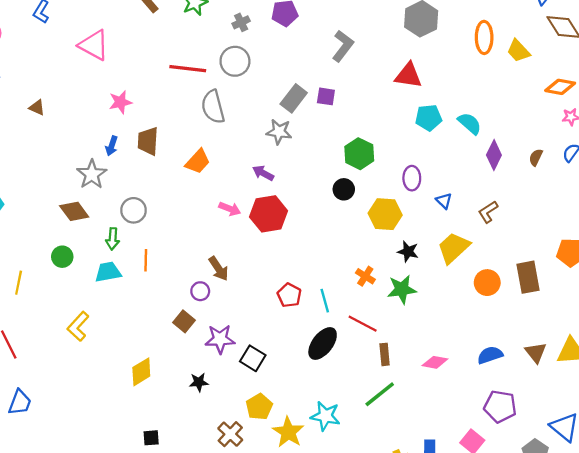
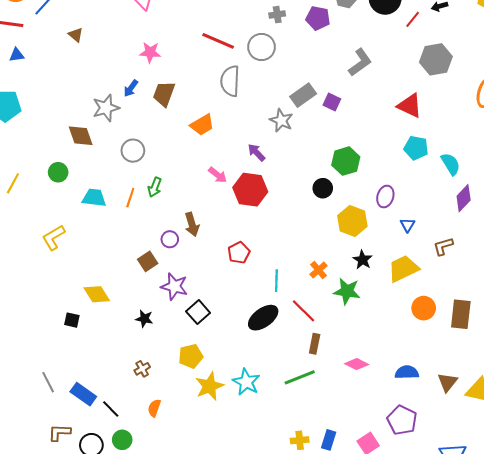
green arrow: (113, 239) -> (155, 187), moved
red pentagon: (289, 295) -> (239, 253), moved
yellow diamond: (141, 372) -> (97, 294), turned 72
brown cross: (230, 434) -> (142, 369), moved, size x0.7
black square: (151, 438) -> (72, 320), moved

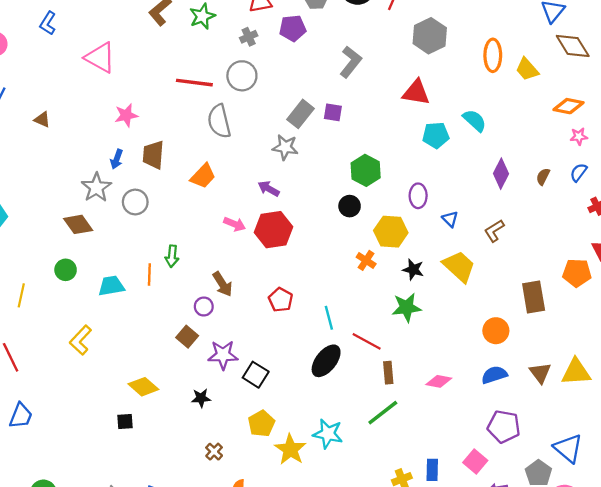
gray circle: (133, 151) -> (135, 202), moved
cyan semicircle: (451, 164) -> (475, 120), moved
yellow trapezoid: (403, 269) -> (459, 266), turned 84
orange cross: (318, 270) -> (366, 260), moved
orange circle: (424, 308) -> (496, 331), moved

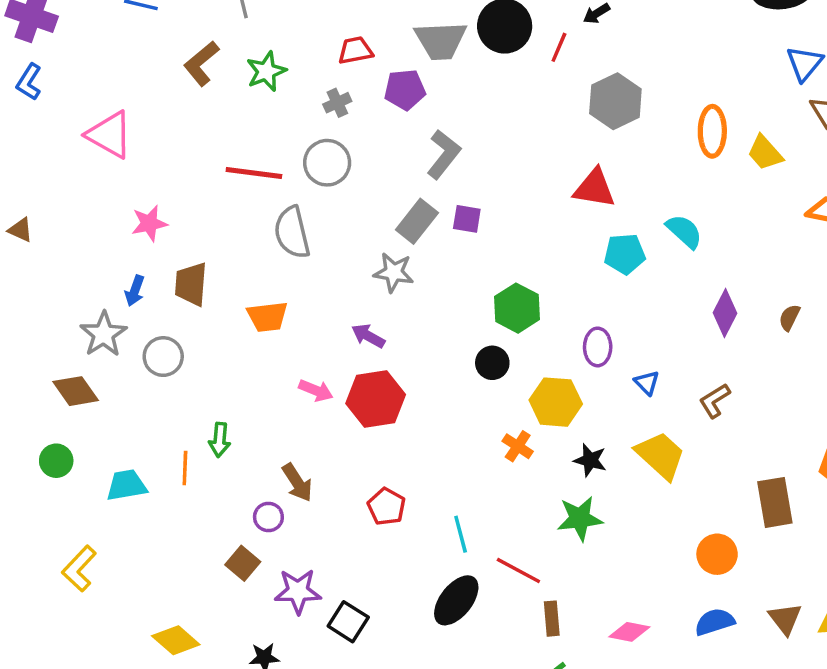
gray L-shape: (351, 62) -> (444, 154), moved
orange trapezoid: (203, 176) -> (267, 317), turned 40

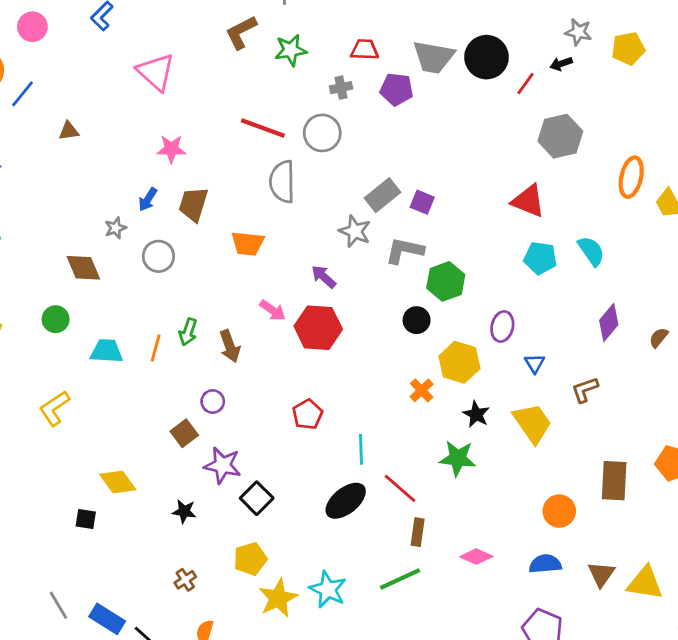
gray L-shape: (444, 154) -> (404, 250), moved, turned -129
brown triangle: (20, 230) -> (69, 131), turned -45
gray star: (104, 334) -> (116, 228), size x0.6
brown arrow: (297, 483) -> (230, 346), moved

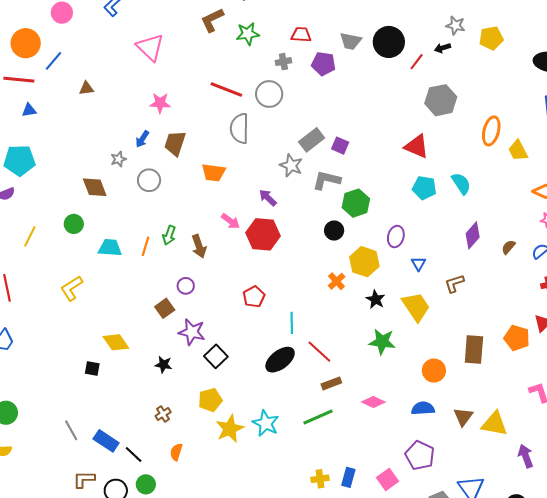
gray trapezoid: (434, 57) -> (351, 41), size x0.7
green star: (458, 458) -> (382, 342), moved
brown rectangle: (418, 532) -> (331, 383), turned 60

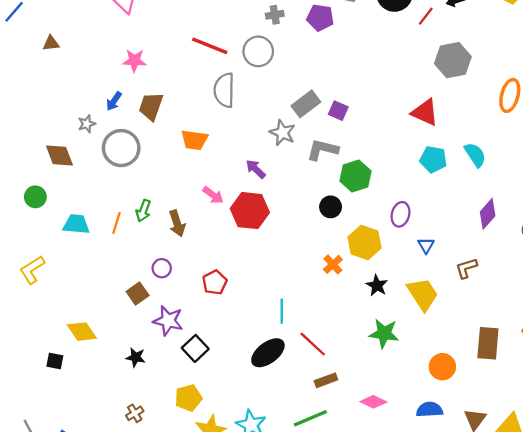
gray circle: (149, 180) -> (121, 148), size x1.4
red pentagon: (254, 297) -> (215, 282), moved

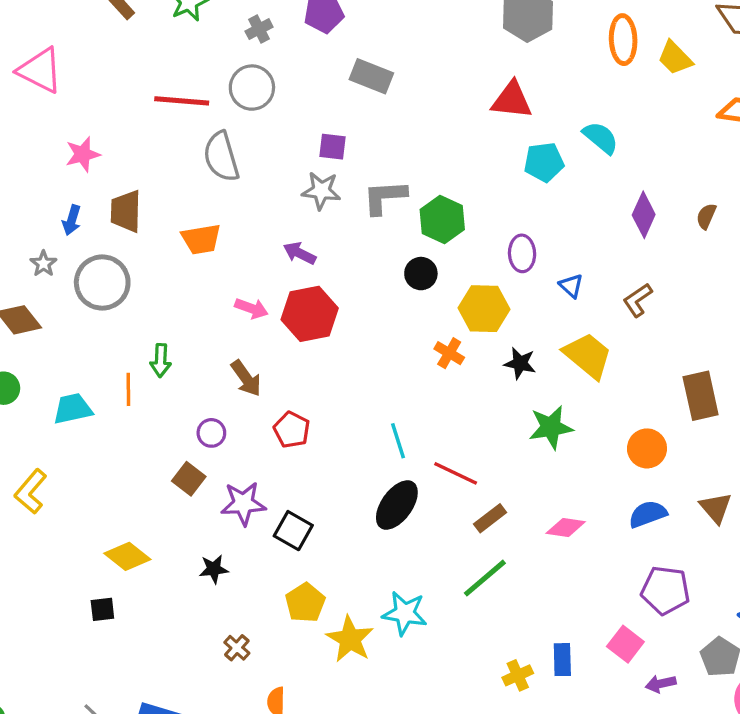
gray rectangle: (306, 104) -> (371, 76), moved, turned 76
purple square: (338, 111) -> (332, 147), moved
brown arrow: (177, 223) -> (246, 378), moved

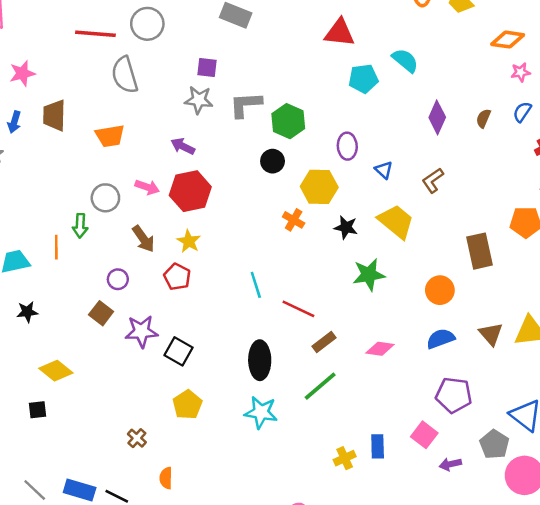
gray circle: (102, 283) -> (105, 198), moved, size x0.7
black ellipse: (397, 505) -> (260, 360), moved, turned -36
black star: (214, 569) -> (27, 312), moved
yellow star: (350, 639) -> (189, 241), moved, size x0.7

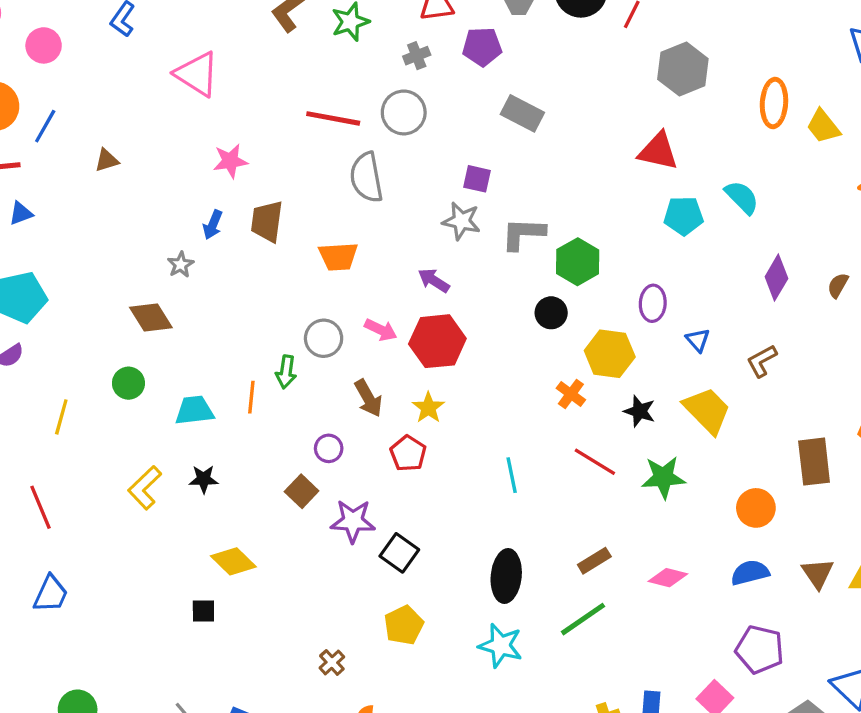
red line: (298, 309) -> (595, 462), moved

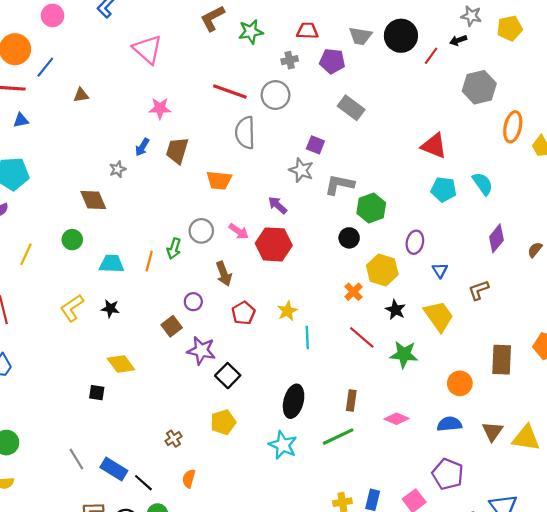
gray hexagon: (683, 69) -> (479, 87), moved
yellow star: (428, 408) -> (287, 311), moved
brown rectangle: (594, 561) -> (351, 400), turned -60

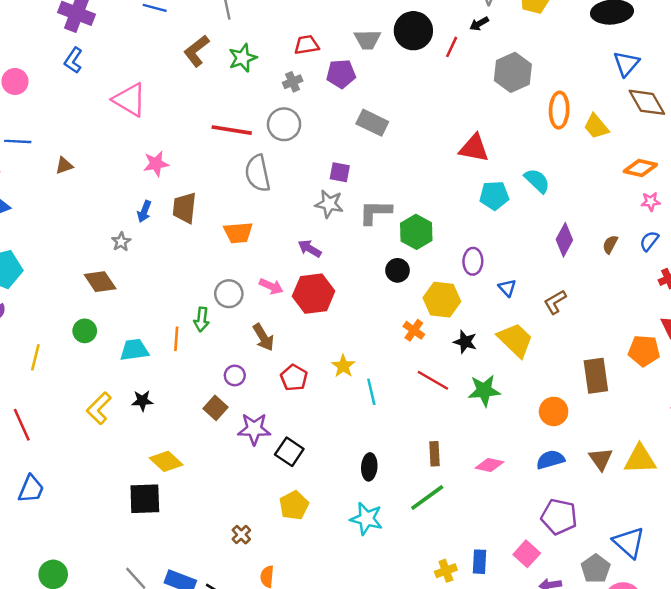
blue line: (45, 67) -> (18, 141), turned 65
black square: (97, 393) -> (145, 499), size x1.8
black ellipse: (294, 401) -> (369, 467), size x0.7

